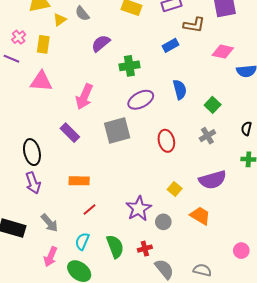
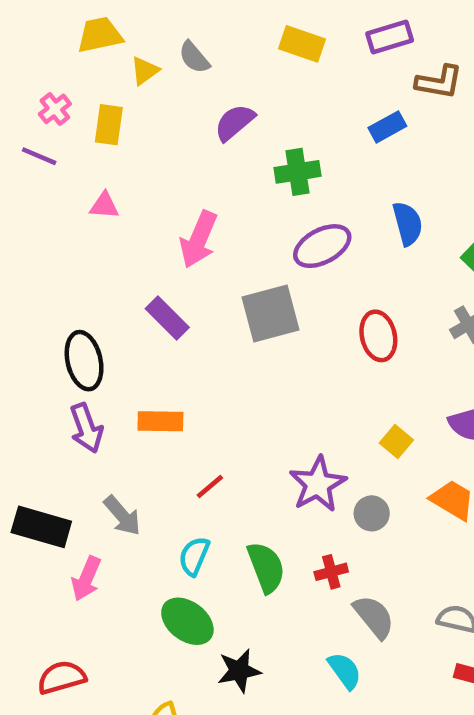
pink triangle: (41, 81) -> (104, 206), size x0.6
orange rectangle: (79, 181) -> (160, 421), moved
pink arrow: (50, 257) -> (86, 579), moved

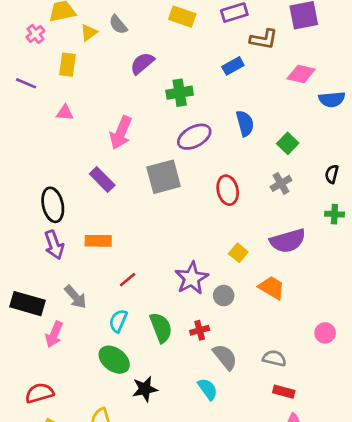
pink cross: (55, 109) -> (35, 34), moved

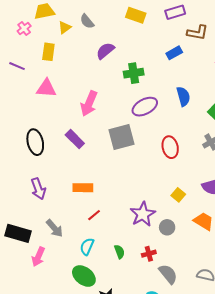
pink triangle: (65, 113) -> (46, 88), size x1.5
black ellipse: (53, 205) -> (35, 142), moved
orange rectangle: (98, 241) -> (83, 188), moved
green semicircle: (161, 328) -> (119, 252), size x0.6

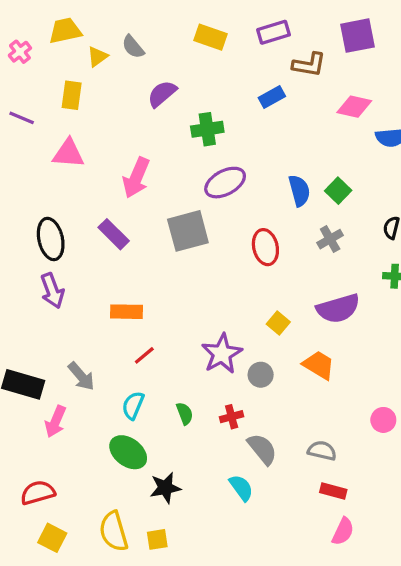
pink cross: (24, 28) -> (20, 52), moved
blue semicircle: (183, 96) -> (299, 191), moved
purple arrow: (38, 189) -> (52, 291), moved

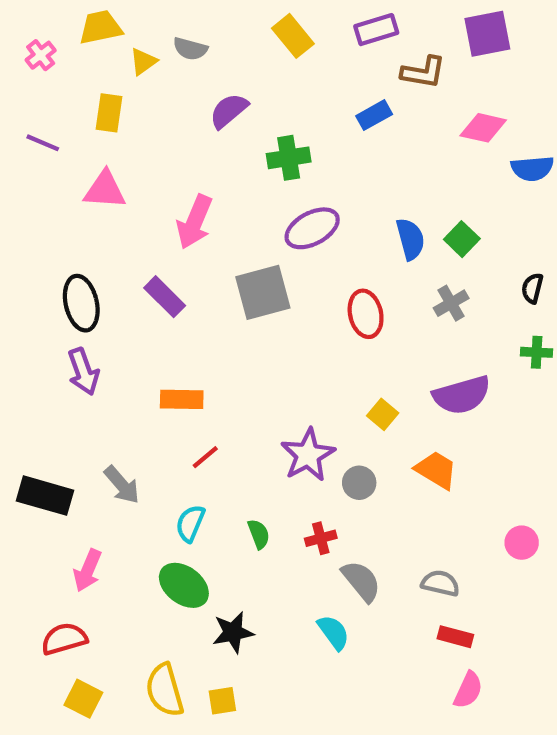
yellow rectangle: (211, 37) -> (293, 36), turned 32
gray semicircle: (133, 47) -> (190, 49), turned -35
pink arrow: (55, 422) -> (88, 570), moved

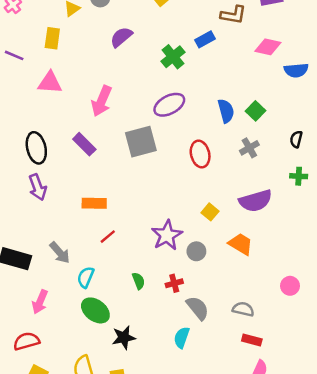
green cross: (289, 158) -> (173, 57), moved, turned -30
cyan semicircle: (190, 523) -> (86, 277), moved
cyan semicircle: (334, 632) -> (182, 338), turned -125

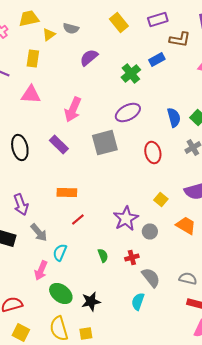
purple arrow: (38, 187) -> (21, 204), moved
pink arrow: (40, 302) -> (41, 270), moved
green ellipse: (95, 310) -> (61, 294), moved

